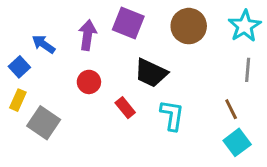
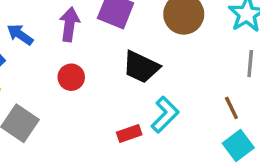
red rectangle: (125, 108) -> (129, 133), moved, turned -70
cyan L-shape: (172, 115) -> (165, 115), turned 36

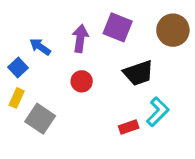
black trapezoid: (141, 67) -> (138, 73), turned -44

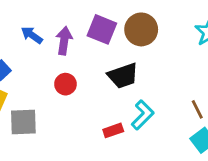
brown circle: (173, 30) -> (141, 29), moved
blue arrow: (40, 47) -> (32, 35), moved
gray square: (40, 119) -> (23, 122), turned -36

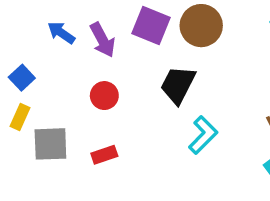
purple arrow: (64, 41) -> (103, 40), turned 144
black trapezoid: (123, 76) -> (178, 85), turned 136
red rectangle: (113, 130) -> (104, 155), moved

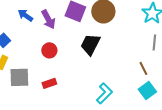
cyan L-shape: (203, 135) -> (104, 93), moved

